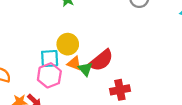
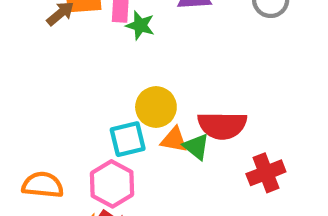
red semicircle: (101, 60) -> (222, 125), turned 50
pink hexagon: (49, 75) -> (112, 184), moved

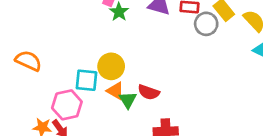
red semicircle: (222, 125) -> (149, 92), size x0.7
orange semicircle: (43, 185) -> (28, 61), moved

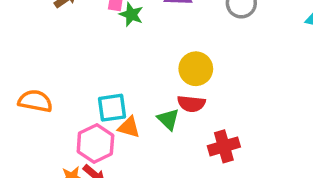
yellow circle: (111, 66) -> (196, 69), moved
orange triangle: (115, 91) -> (129, 127), moved

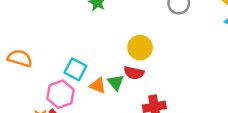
cyan square: (112, 108) -> (75, 69), turned 30
orange triangle: (129, 127) -> (98, 85), moved

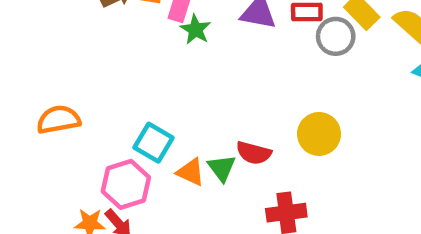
yellow circle: (140, 48) -> (319, 134), moved
orange semicircle: (20, 58) -> (59, 120), turned -30

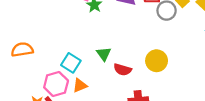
green triangle: (222, 168) -> (104, 54), moved
orange triangle: (191, 172) -> (80, 85), moved, turned -49

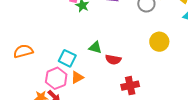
green triangle: (104, 54) -> (95, 47), turned -32
yellow circle: (157, 61) -> (159, 42), moved

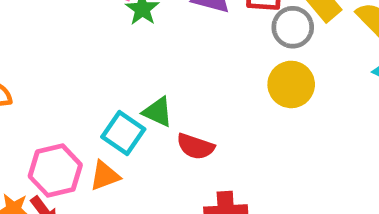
yellow circle: (159, 42) -> (291, 84), moved
cyan square: (67, 58) -> (123, 133), moved

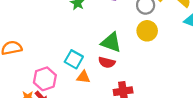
green triangle: (158, 112) -> (111, 42), moved, size x1.5
orange triangle: (105, 176) -> (83, 77), moved, turned 32

